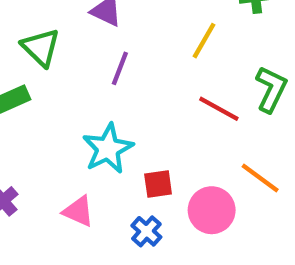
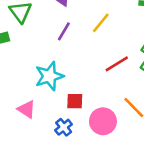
yellow line: (204, 41) -> (101, 23), moved
red line: (219, 109) -> (117, 64), turned -70

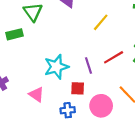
purple line: (64, 31) -> (89, 65), moved, turned -49
blue cross: (64, 127) -> (68, 110), turned 32

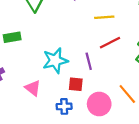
yellow line: (101, 22) -> (104, 17), turned 42
green rectangle: (14, 34) -> (12, 37), moved
red line: (114, 57) -> (110, 43), moved

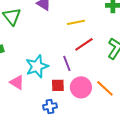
pink triangle: (33, 88) -> (17, 82), moved
pink circle: (99, 104) -> (81, 87), moved

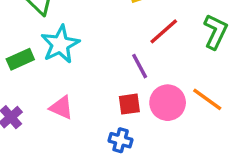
cyan star: (37, 66) -> (60, 44), moved
blue cross: (50, 106) -> (121, 140), turned 32

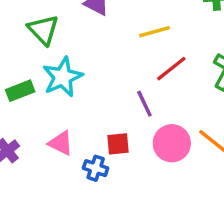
red square: (129, 104) -> (118, 144), moved
blue cross: (121, 140) -> (96, 168), moved

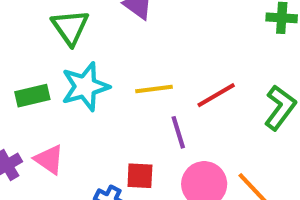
yellow line: (155, 32) -> (154, 89), moved
pink triangle: (61, 143) -> (49, 159), moved

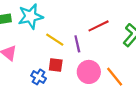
yellow line: (154, 89) -> (55, 40), moved, turned 36

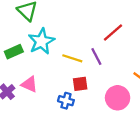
pink circle: (89, 72) -> (118, 98), moved

